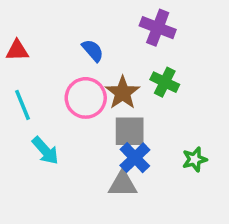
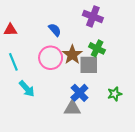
gray square: (130, 131) -> (89, 65), moved

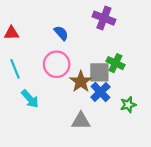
green cross: (97, 48) -> (115, 63), moved
brown star: (72, 55) -> (81, 82), moved
blue cross: (79, 93) -> (100, 92), moved

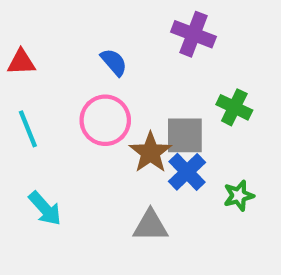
green cross: (115, 63) -> (234, 107), moved
cyan arrow: (30, 99) -> (45, 208), moved

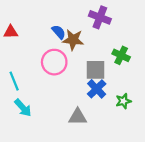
cyan line: (28, 129) -> (14, 81), moved
brown star: (150, 153) -> (73, 40), moved, turned -30

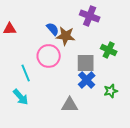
cyan line: (14, 81) -> (26, 73), moved

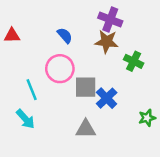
brown star: (66, 36) -> (107, 42), moved
gray square: (86, 63) -> (86, 87), moved
green star: (111, 91) -> (147, 118), moved

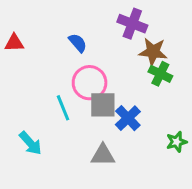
brown star: (107, 42) -> (153, 52), moved
pink circle: (60, 69) -> (90, 83), moved
cyan line: (32, 90) -> (63, 108), moved

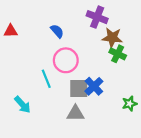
gray square: (103, 105) -> (79, 88), moved

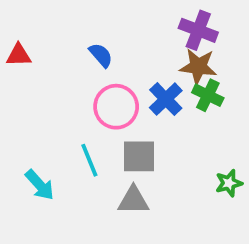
purple cross: (97, 17) -> (198, 30), moved
cyan line: (46, 79) -> (89, 160), moved
blue cross: (94, 86) -> (166, 99), moved

